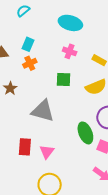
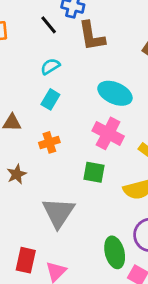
cyan rectangle: (28, 44) -> (50, 99), moved
pink cross: (70, 51) -> (108, 133), size x1.5
gray triangle: (43, 111) -> (58, 213), turned 40

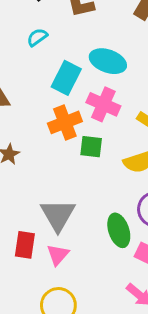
cyan rectangle: (50, 99) -> (66, 78), moved, size x1.5
orange cross: (49, 142) -> (65, 122), moved, size x1.5
gray triangle: (58, 213) -> (58, 215), moved

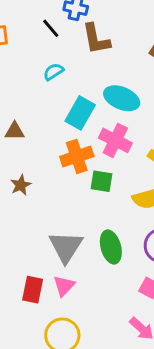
green ellipse: (119, 230) -> (111, 247), moved
red rectangle: (25, 245) -> (33, 290), moved

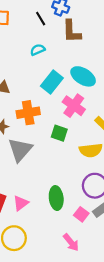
orange cross: (77, 156) -> (28, 113), moved
gray triangle: (66, 247) -> (20, 150), moved
green ellipse: (111, 247) -> (56, 198), moved

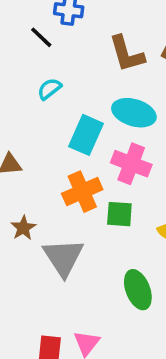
brown L-shape: (72, 31) -> (127, 54), moved
orange cross: (28, 113) -> (82, 192), moved
green ellipse: (56, 198) -> (138, 290), moved

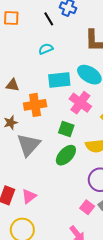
cyan rectangle: (86, 135) -> (59, 80), turned 45
orange cross: (82, 192) -> (35, 105), moved
green ellipse: (138, 290) -> (66, 155), moved, turned 50

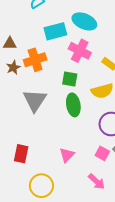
brown star: (11, 123) -> (13, 67), moved
green ellipse: (66, 155) -> (73, 105), turned -45
pink triangle: (29, 196) -> (67, 155), moved

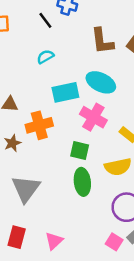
brown star: (13, 67) -> (12, 143), moved
gray triangle: (35, 100) -> (26, 189), moved
pink triangle: (67, 155) -> (54, 241), moved

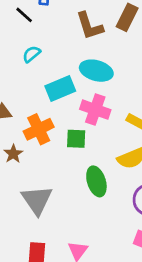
green square: (80, 150) -> (76, 139), moved

